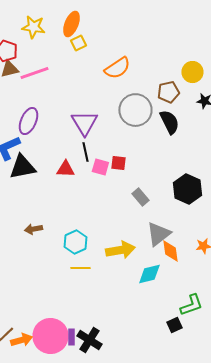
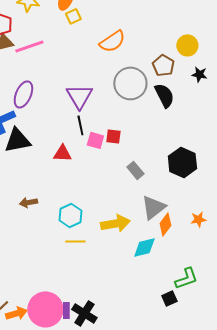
brown pentagon: (168, 92) -> (163, 65), turned -30
red triangle: (65, 169) -> (62, 153), moved
orange diamond: (170, 251) -> (165, 224), turned 45

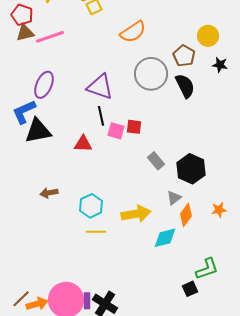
purple triangle: (79, 96) -> (100, 87), turned -40
black hexagon: (182, 162) -> (191, 169), moved
gray triangle: (153, 207) -> (174, 198), size x0.6

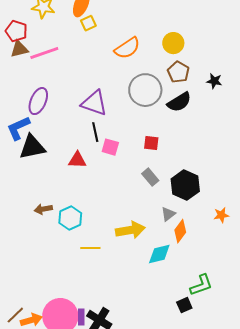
yellow circle: (208, 36) -> (173, 43), moved
black semicircle: (185, 86) -> (179, 102), turned 85
red square: (134, 127) -> (151, 143), moved
cyan hexagon: (91, 206) -> (70, 218), moved
orange star: (219, 210) -> (221, 215), moved

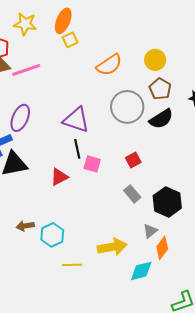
red square: (151, 143) -> (133, 160), turned -35
red triangle: (77, 160) -> (59, 177), turned -30

